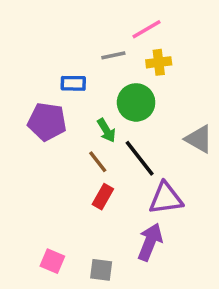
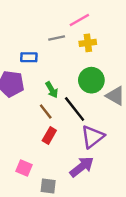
green circle: (136, 102) -> (91, 80), moved
purple triangle: (166, 198) -> (93, 137), turned -30
purple arrow: (150, 242) -> (82, 167), turned 30
pink square: (52, 261) -> (24, 168), moved

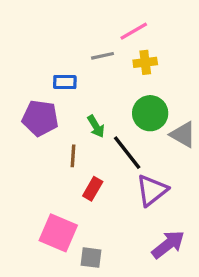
brown line: (46, 111) -> (73, 156), moved, turned 42
purple arrow: (82, 167) -> (168, 244), moved
pink square: (24, 168) -> (58, 233), size x1.6

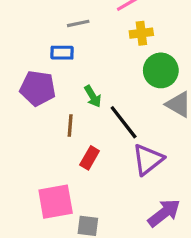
gray line: (103, 56) -> (78, 23), moved
green circle: (150, 113) -> (161, 70), moved
pink square: (58, 233) -> (56, 202), turned -33

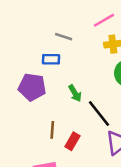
gray line: (78, 23) -> (64, 37), turned 30
brown line: (70, 125) -> (52, 130), moved

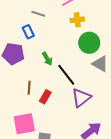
blue rectangle: (51, 59) -> (28, 32), turned 64

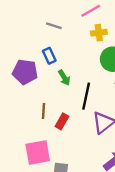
blue rectangle: (28, 32) -> (49, 56), moved
black line: (66, 75) -> (86, 96), turned 50

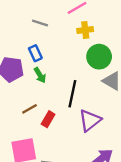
green arrow: (64, 78) -> (40, 75), moved
brown line: (43, 111) -> (30, 109), turned 56

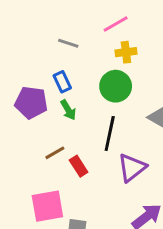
green circle: (99, 57) -> (116, 86), moved
red rectangle: (48, 119) -> (79, 166), turned -63

